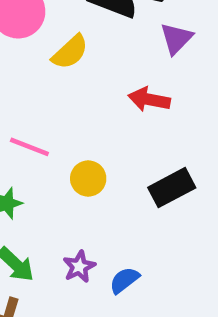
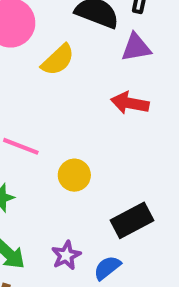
purple triangle: (176, 38) -> (136, 47), moved, turned 36
black rectangle: (172, 188) -> (132, 220), moved

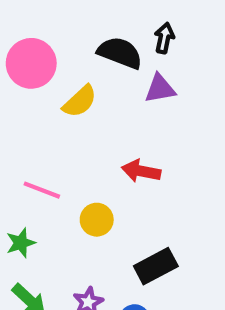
red arrow: (130, 103) -> (141, 171), moved

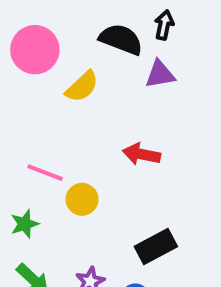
yellow circle: (97, 220) -> (82, 199), moved

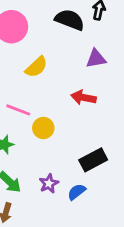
purple triangle: (160, 74) -> (96, 59), moved
yellow semicircle: (82, 87) -> (36, 67), moved

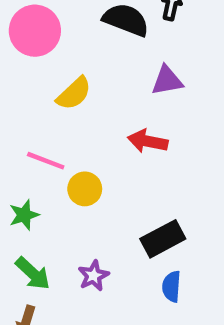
blue semicircle: (77, 192) -> (171, 286), moved, turned -48

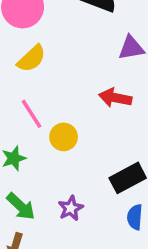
yellow semicircle: (74, 94) -> (31, 59), moved
pink line: (46, 161) -> (31, 114), turned 36

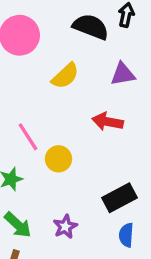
yellow semicircle: (31, 59) -> (65, 76), moved

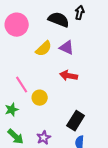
purple triangle: (123, 74) -> (67, 48), moved, turned 35
black rectangle: (119, 198) -> (76, 121), turned -30

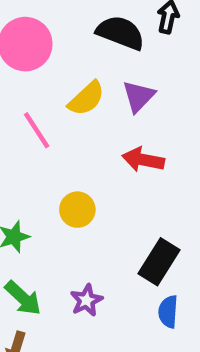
purple triangle: (67, 48) -> (139, 96), turned 49
pink line: (22, 85) -> (37, 130), moved

